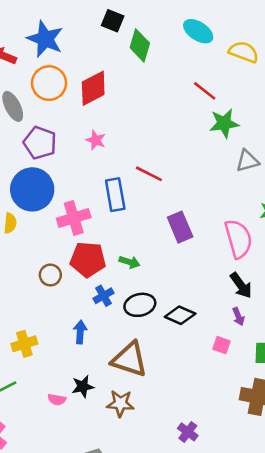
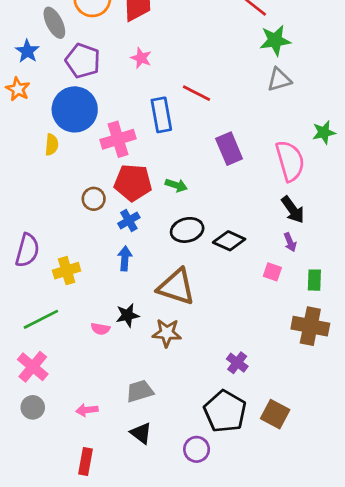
gray triangle: (247, 161) -> (279, 80), moved
blue cross: (104, 296) -> (129, 220), moved

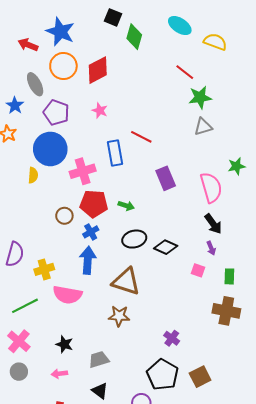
blue arrow: (125, 258) -> (88, 260), size x1.5
black star: (128, 315) -> (64, 344), moved, turned 30
pink semicircle: (100, 329) -> (67, 295), moved, size x2.0
brown square: (275, 414) -> (200, 377), turned 35

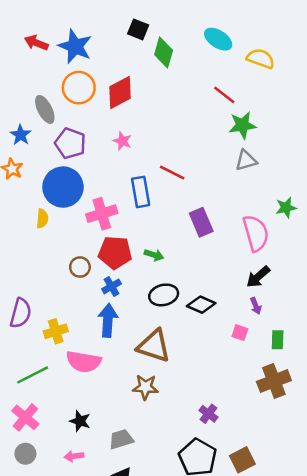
red arrow: (28, 45) -> (36, 43), moved
black arrow: (213, 224) -> (258, 277), turned 85
brown cross: (226, 311) -> (274, 381), turned -32

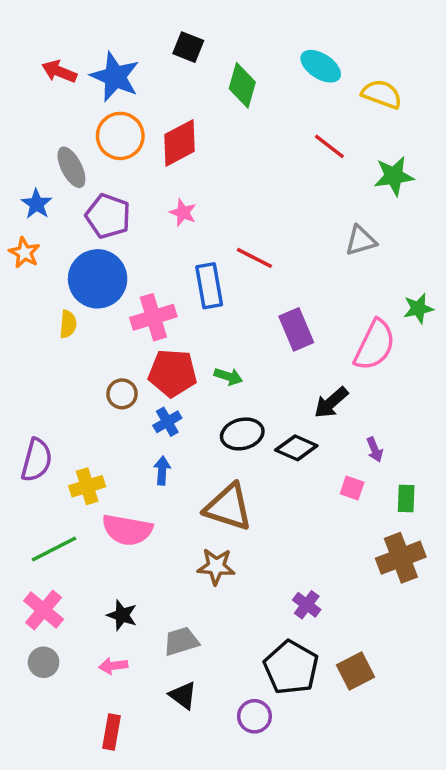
black square: (138, 29) -> (188, 47), moved
green star: (242, 125) -> (394, 176), moved
pink semicircle: (256, 233) -> (375, 345), turned 42
black arrow: (258, 277) -> (331, 403), moved
blue arrow: (108, 320) -> (162, 471), size x0.6

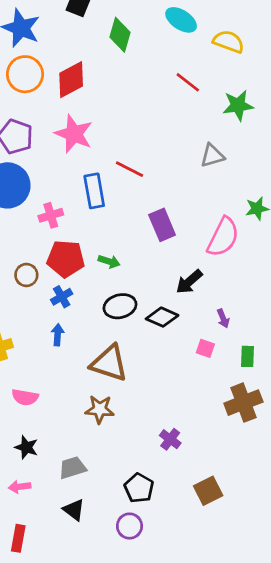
pink star: (183, 213) -> (74, 134), size x1.8
pink cross: (153, 317) -> (51, 215), size x0.7
pink semicircle: (127, 530) -> (25, 397), moved, size x0.7
black pentagon: (291, 667) -> (139, 488), moved, size x0.7

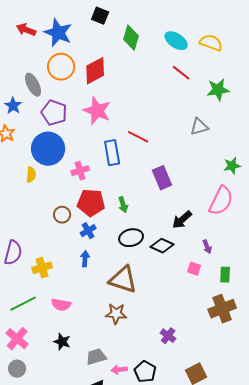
cyan ellipse: (181, 20) -> (176, 41), moved
pink semicircle: (223, 237) -> (221, 201), moved
green arrow: (109, 261) -> (123, 205), turned 56
pink arrow: (20, 487) -> (119, 370), moved

